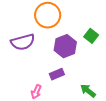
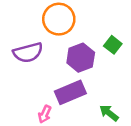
purple rectangle: (57, 74) -> (70, 92), size x1.6

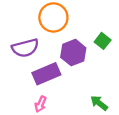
purple rectangle: (70, 92) -> (46, 74), moved

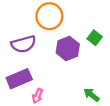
purple rectangle: (46, 74) -> (19, 79), moved

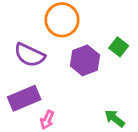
purple semicircle: (24, 44) -> (30, 55), turned 40

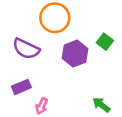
purple rectangle: (24, 98) -> (21, 87), size x0.7

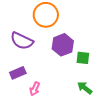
green square: (105, 42) -> (83, 58), moved, turned -32

